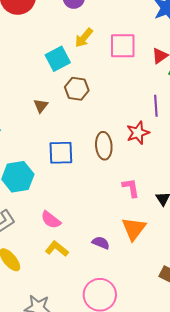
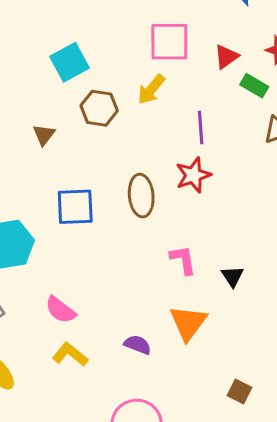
yellow arrow: (84, 38) -> (151, 89), moved
purple line: (156, 106) -> (201, 127), moved

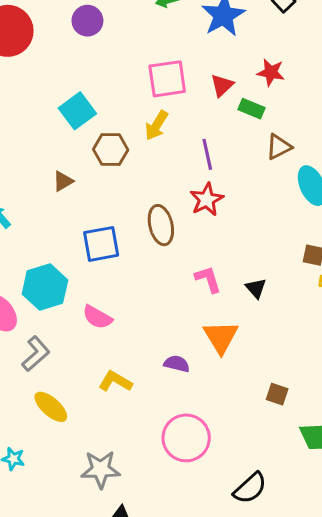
brown triangle: (44, 135) -> (63, 181), turned 30
pink semicircle: (61, 310) -> (97, 317), moved

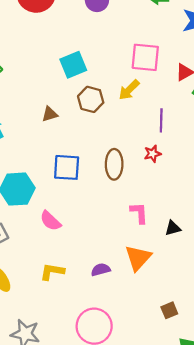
red star: (207, 199) -> (153, 154), size x0.7
black triangle: (256, 288) -> (173, 228), turned 42
purple semicircle: (177, 364) -> (101, 270), turned -42
yellow L-shape: (115, 381) -> (52, 272), turned -35
brown square: (277, 394) -> (169, 310), turned 35

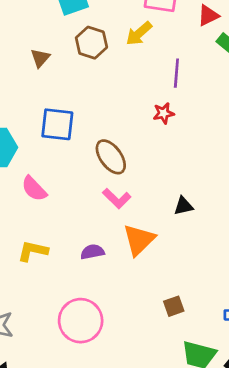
brown triangle: (50, 114) -> (40, 58), turned -35
brown ellipse: (114, 164) -> (111, 157), moved, turned -40
pink L-shape: (139, 213) -> (117, 198), moved, turned 135

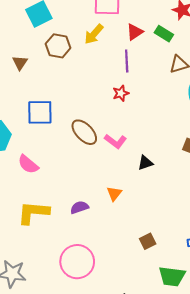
red triangle: (208, 15) -> (135, 32), moved
pink L-shape: (117, 198) -> (115, 141), moved
orange triangle: (139, 240) -> (114, 193), size x0.6
yellow L-shape: (33, 251) -> (33, 213), size x1.4

